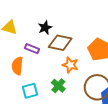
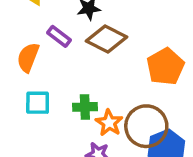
orange star: (70, 65) -> (109, 123), moved
green cross: (58, 86) -> (85, 107), turned 32

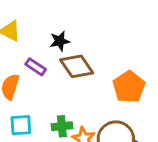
brown diamond: (106, 39) -> (77, 66), turned 32

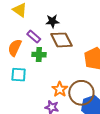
green cross: (62, 126) -> (39, 55), moved

